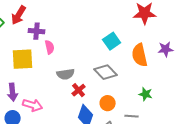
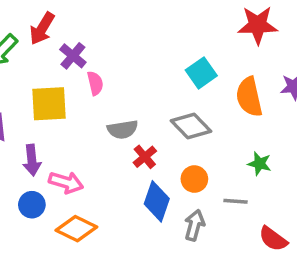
purple cross: (37, 31) -> (73, 56), turned 35

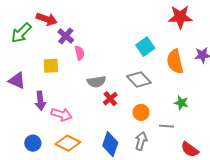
red arrow: (42, 28) -> (47, 19), turned -102
yellow square: (49, 104) -> (51, 66), size x0.7
blue diamond: (157, 201) -> (110, 144), moved
blue circle: (32, 205) -> (33, 143), moved

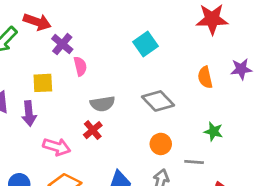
cyan square: (145, 47) -> (145, 44), moved
orange semicircle: (175, 61) -> (205, 77), size x0.7
red cross: (110, 99) -> (93, 130), moved
purple arrow: (40, 101) -> (29, 113), moved

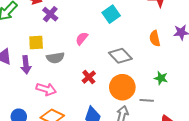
pink semicircle: (80, 66) -> (82, 38), moved, turned -128
gray semicircle: (102, 104) -> (55, 58), moved
red cross: (93, 130) -> (89, 77), moved
orange circle: (161, 144) -> (122, 87), size x1.6

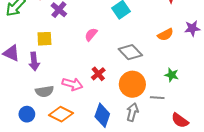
orange semicircle: (155, 38) -> (165, 35), turned -105
gray semicircle: (55, 58) -> (44, 91), moved
pink arrow: (46, 89) -> (72, 84), moved

